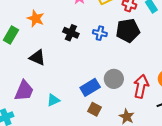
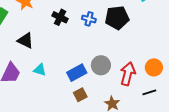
cyan triangle: (53, 100) -> (40, 70), moved, turned 40
brown square: (94, 109) -> (80, 95), turned 32

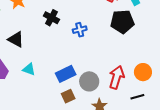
black pentagon: (117, 18) -> (122, 22), moved
blue cross: (89, 19) -> (80, 30), moved, turned -32
gray circle: (101, 65) -> (89, 81), moved

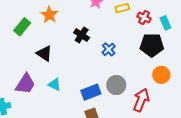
blue cross: (80, 30) -> (109, 49), turned -32
orange circle: (143, 72) -> (161, 75), moved
gray circle: (89, 81) -> (116, 85), moved

